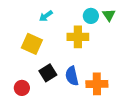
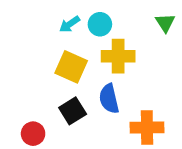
cyan circle: (91, 16) -> (100, 24), moved
yellow square: (32, 44) -> (71, 67), moved
blue semicircle: (72, 76) -> (109, 99), moved

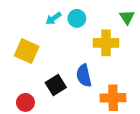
yellow cross: (118, 56) -> (106, 43), moved
yellow square: (71, 67) -> (27, 51), moved

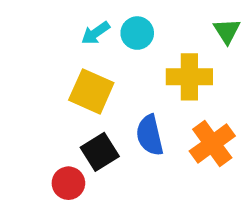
yellow square: (27, 51) -> (91, 91), moved
orange cross: (113, 98) -> (212, 144), moved, turned -35
red circle: (25, 102) -> (68, 183), moved

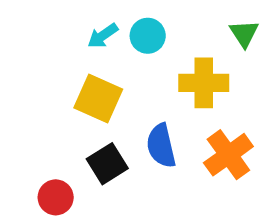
red circle: (68, 183) -> (56, 197), moved

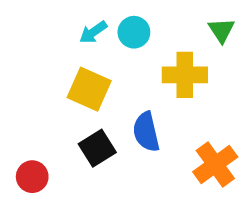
orange cross: (228, 155) -> (215, 164), moved
red circle: (56, 197) -> (32, 177), moved

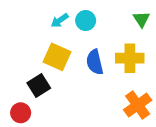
yellow cross: (185, 75) -> (130, 58), moved
blue semicircle: (146, 132) -> (95, 62), moved
black square: (97, 148) -> (39, 85), moved

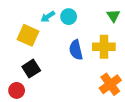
yellow square: (57, 57) -> (28, 35), moved

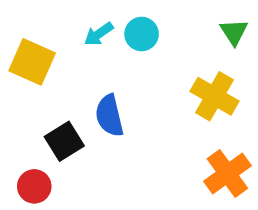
yellow square: (28, 35) -> (32, 62), moved
yellow cross: (104, 47) -> (215, 96), turned 30
blue semicircle: (76, 50) -> (109, 116), moved

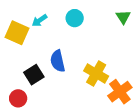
cyan arrow: (99, 34) -> (40, 20), moved
yellow cross: (215, 96) -> (96, 74), moved

